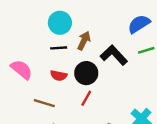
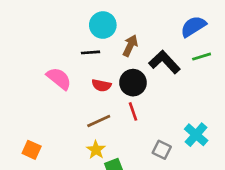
black line: (59, 48) -> (90, 52), moved
red line: (86, 98) -> (133, 111), turned -49
brown line: (44, 103) -> (99, 121), moved, turned -42

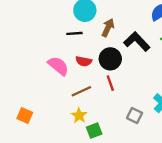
pink semicircle: (59, 79) -> (58, 66), moved

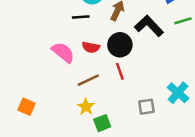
gray square: (135, 115) -> (146, 107), turned -35

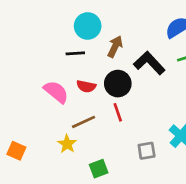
yellow star: (86, 107) -> (67, 144), moved

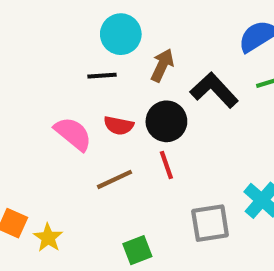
yellow star: (67, 144) -> (48, 238), moved
gray square: (147, 151) -> (210, 223), size x1.4

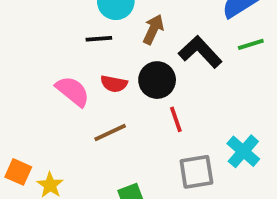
red line: (166, 165) -> (176, 119), moved

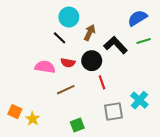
black line: (99, 39) -> (60, 38), turned 48
pink semicircle: (73, 91) -> (45, 67), turned -30

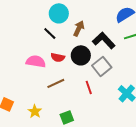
red line: (102, 82) -> (89, 87), moved
gray square: (114, 112) -> (102, 66), moved, turned -30
yellow star: (33, 119) -> (35, 111), moved

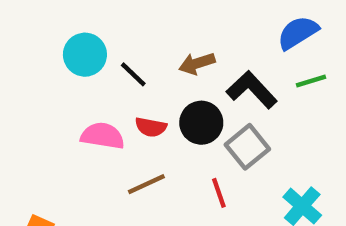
cyan circle: (59, 13) -> (85, 55), moved
brown arrow: (79, 28) -> (197, 63), turned -133

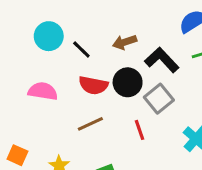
red semicircle: (151, 127) -> (93, 85), size x1.4
pink semicircle: (102, 136) -> (43, 91), moved

